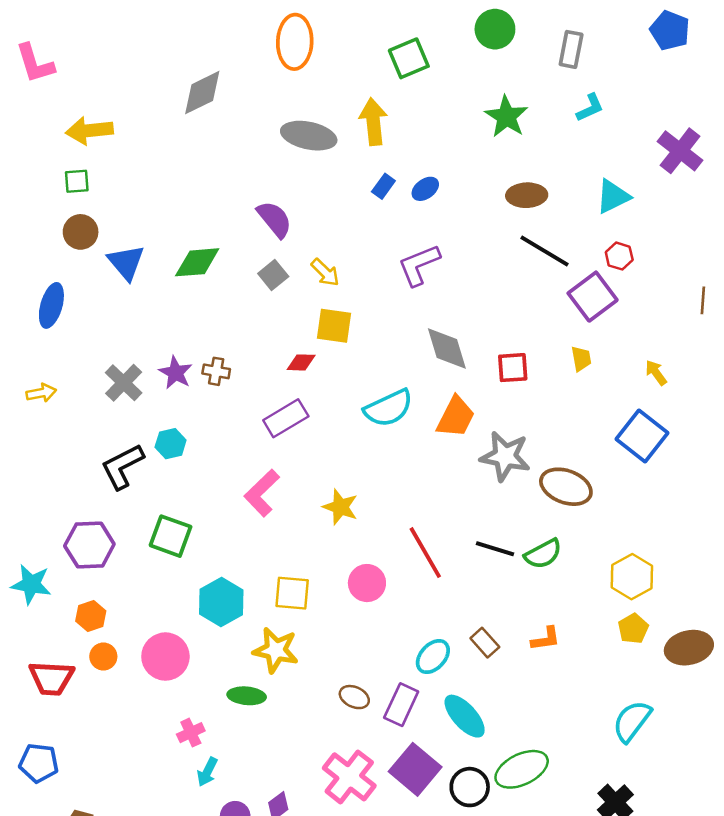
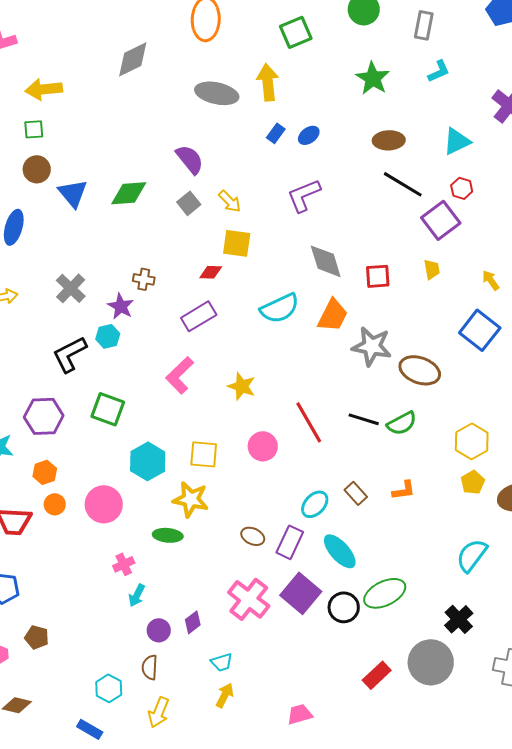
purple star: (176, 373) -> (121, 306), moved

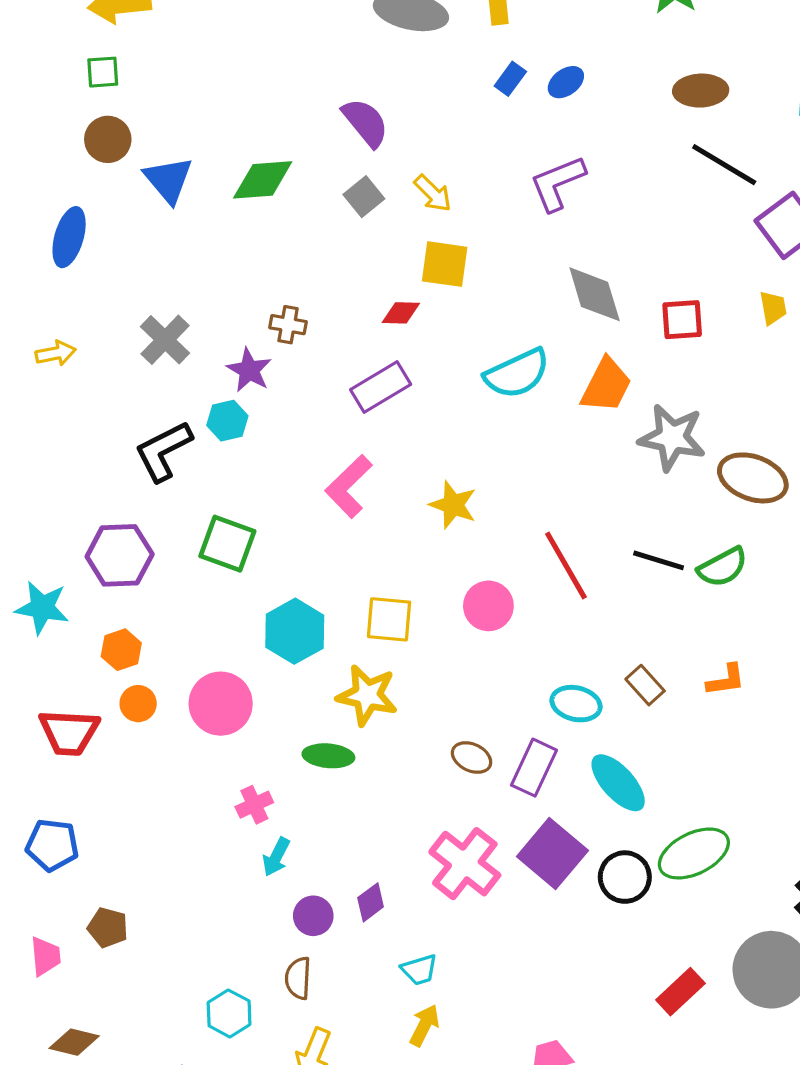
cyan ellipse: (315, 504) -> (576, 704), turned 60

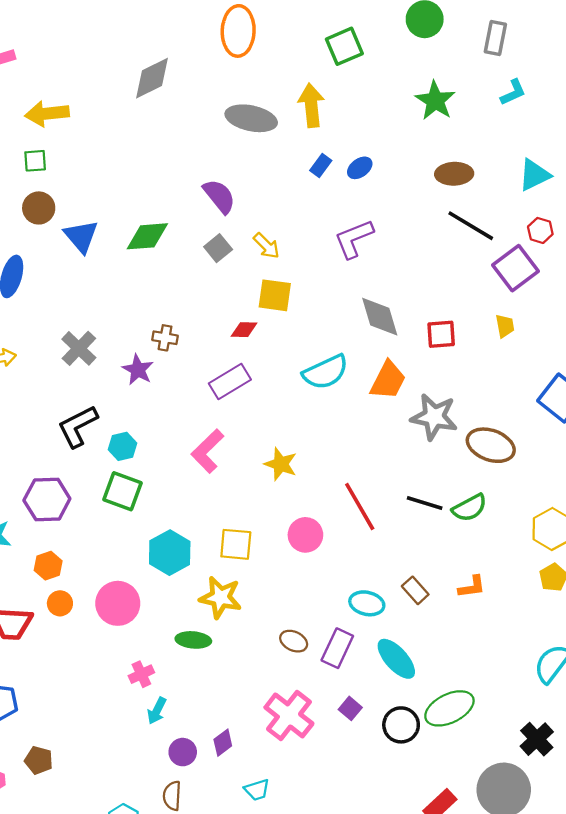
cyan hexagon: (227, 421) -> (123, 446), moved
purple square: (552, 853) -> (350, 708), size x0.5

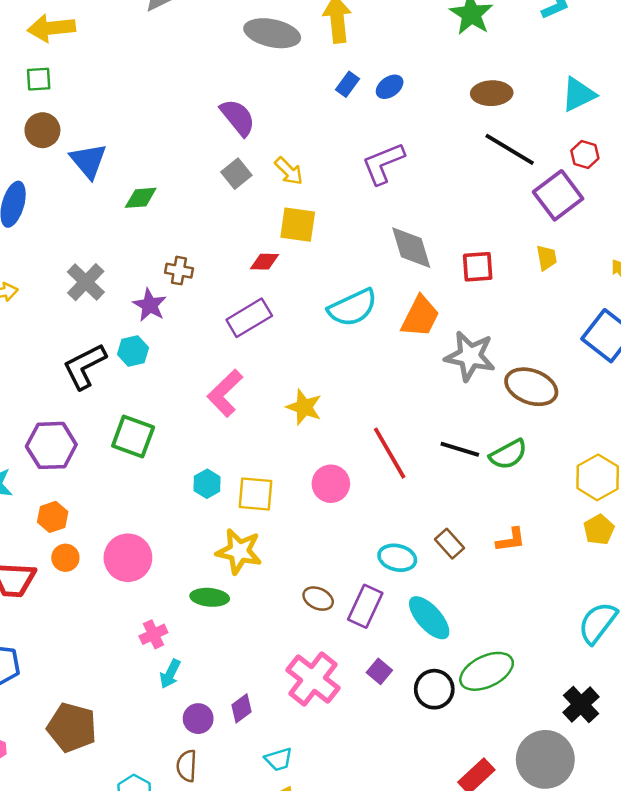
green diamond: (147, 236) -> (141, 198), moved, size x0.7
cyan hexagon: (123, 446) -> (133, 351), moved
cyan hexagon: (170, 553) -> (207, 484), moved, size x0.6
brown pentagon: (39, 760) -> (72, 727), moved, size x1.6

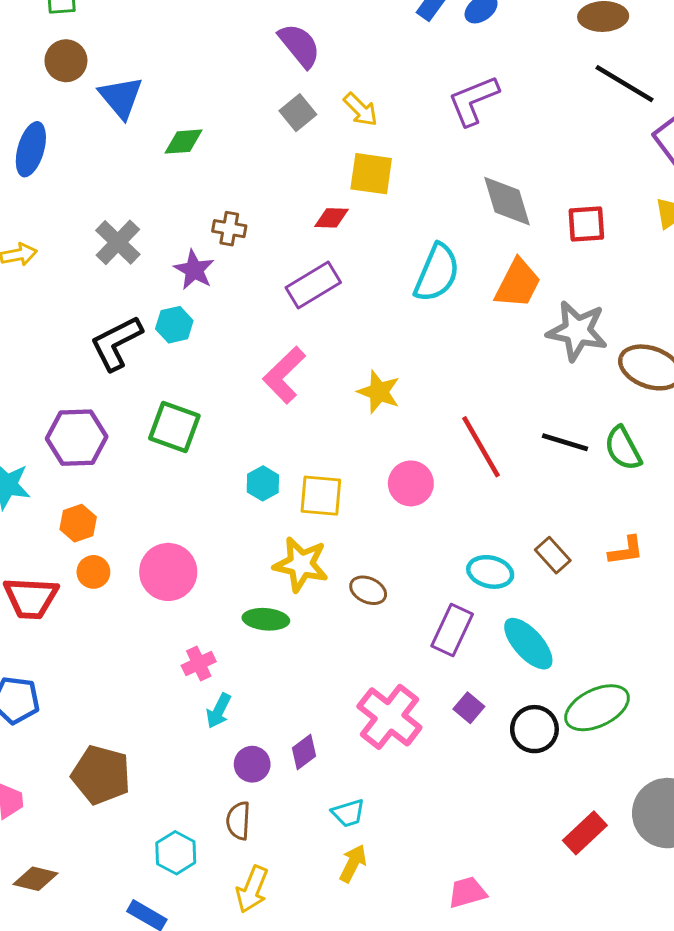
cyan semicircle: (353, 308) -> (437, 273), turned -42
green semicircle: (508, 454) -> (623, 448), turned 90
brown ellipse: (318, 599) -> (368, 590), moved

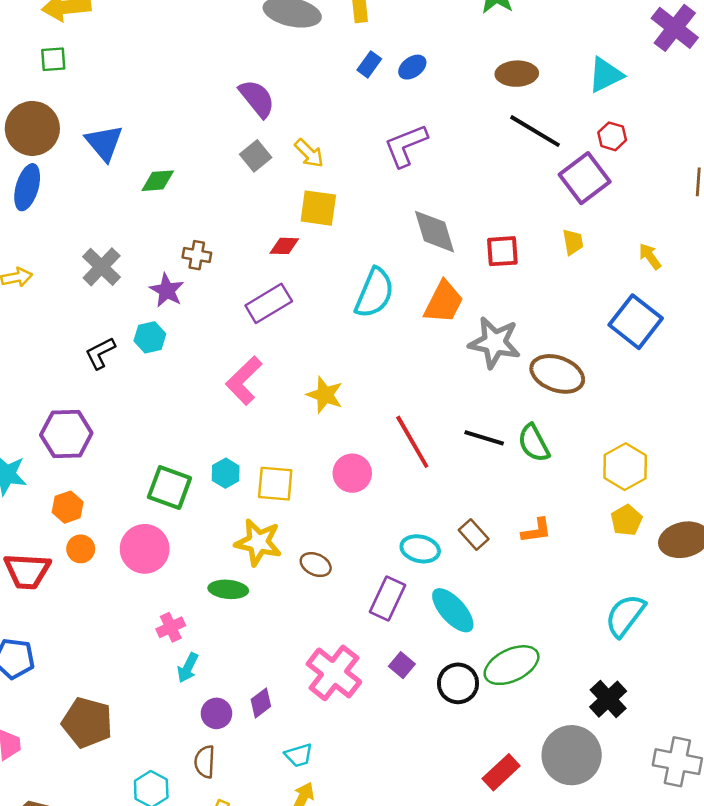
brown circle: (66, 61) -> (32, 128), moved, size x1.5
black L-shape: (116, 343) -> (100, 353), size x0.7
green square: (174, 427) -> (169, 488), moved

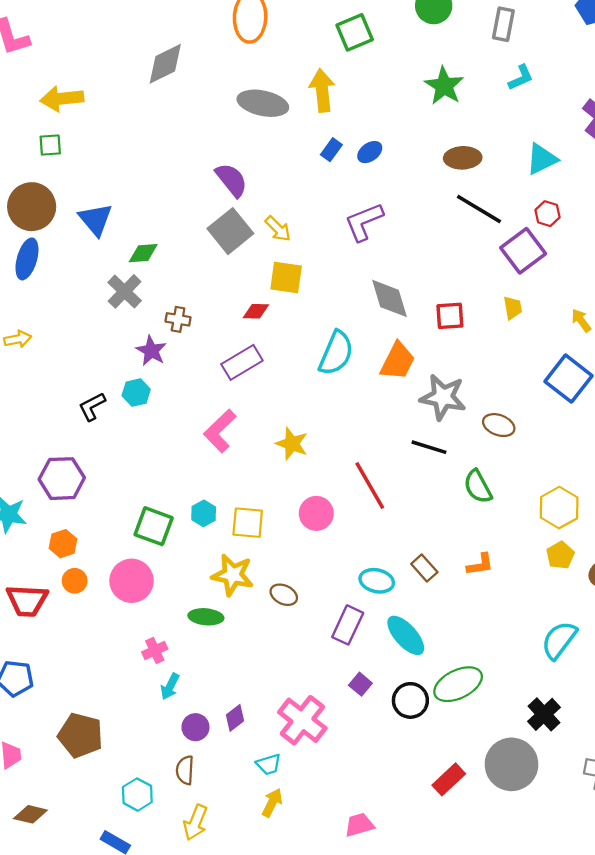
gray square: (256, 156) -> (230, 231), size x1.6
gray cross: (102, 267) -> (125, 291), moved
brown ellipse: (557, 374) -> (499, 425), size x0.7
black line: (484, 438) -> (429, 447), moved
pink cross: (334, 673) -> (302, 720), moved

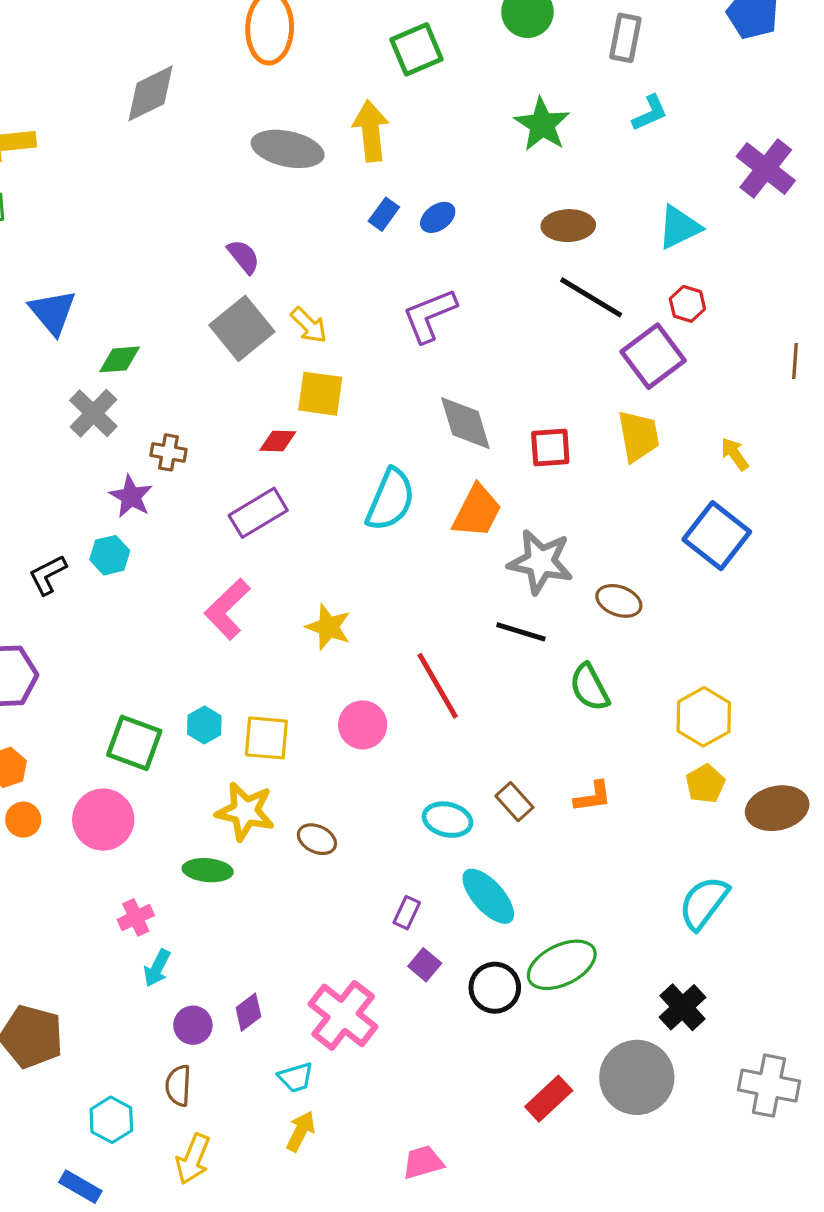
purple semicircle: (231, 180) -> (244, 257), size x0.7
yellow trapezoid: (513, 308) -> (638, 436), size x1.6
purple rectangle: (348, 625) -> (407, 913), moved, size x0.6

